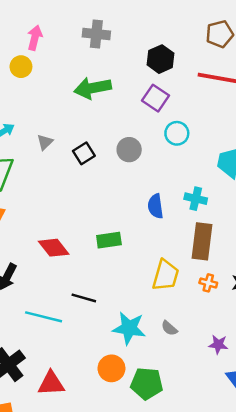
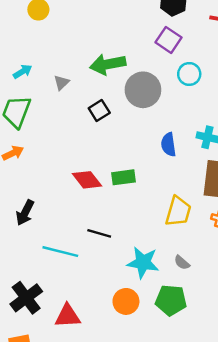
green arrow: (93, 88) -> (108, 64), moved
gray circle: (129, 150) -> (143, 90), size x1.5
black square: (84, 153) -> (99, 110), moved
red diamond: (54, 248) -> (87, 180), moved
green pentagon: (147, 383) -> (171, 300), moved

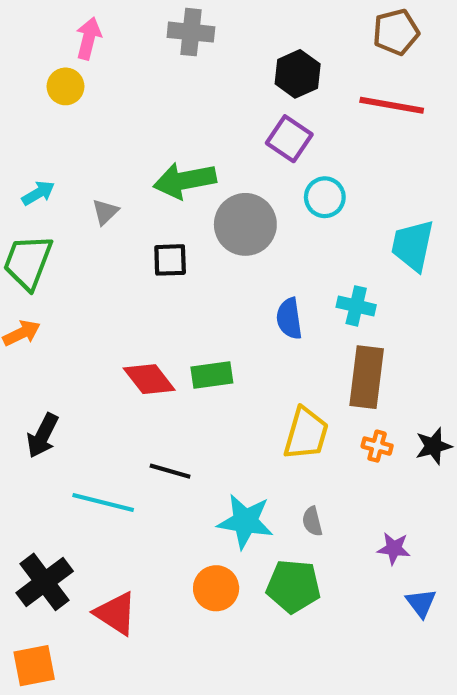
black square: (99, 110) -> (170, 260), turned 30
gray semicircle: (182, 263) -> (312, 521), turned 35
red triangle: (68, 316) -> (116, 613), turned 36

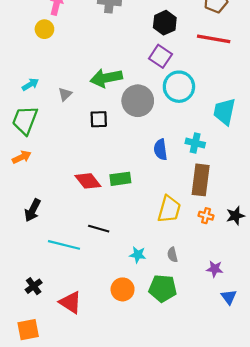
cyan circle: (325, 197) -> (179, 87), size x1.5
cyan star: (245, 521) -> (138, 255), size x0.6
black cross: (45, 582) -> (34, 286), size x0.6

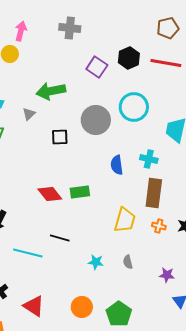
black hexagon: (165, 23) -> (129, 58), moved
purple square: (160, 56) -> (97, 67), moved
green arrow: (106, 78) -> (51, 91), moved
green pentagon: (163, 288) -> (119, 314), moved, turned 30
orange circle: (123, 289) -> (82, 307), moved

